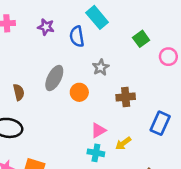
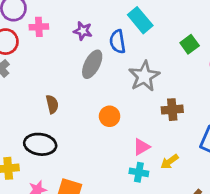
gray star: (101, 67) -> (144, 76), size x1.6
gray ellipse: (54, 78) -> (92, 64), moved
orange circle: (79, 92) -> (110, 116), moved

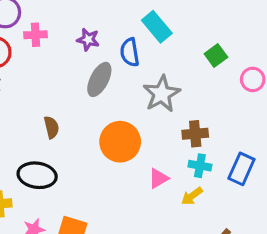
orange circle: (110, 116) -> (120, 142), size x1.6
cyan cross: (139, 172) -> (200, 166), moved

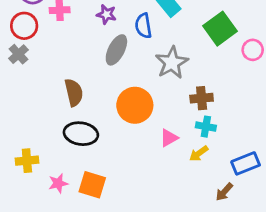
green square: (216, 55) -> (220, 29), size x1.6
brown semicircle: (51, 127) -> (74, 92), size x1.4
blue rectangle: (241, 169) -> (246, 163), moved, turned 44
black ellipse: (37, 175) -> (81, 134), moved

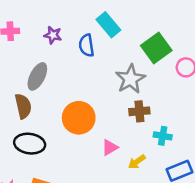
gray ellipse: (116, 50) -> (37, 76), moved
gray star: (172, 63) -> (130, 79), moved
cyan cross: (206, 127) -> (163, 136), moved

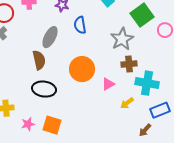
blue semicircle: (86, 45) -> (80, 25), moved
cyan cross: (163, 136) -> (147, 83), size x1.6
pink triangle: (110, 147) -> (108, 84), moved

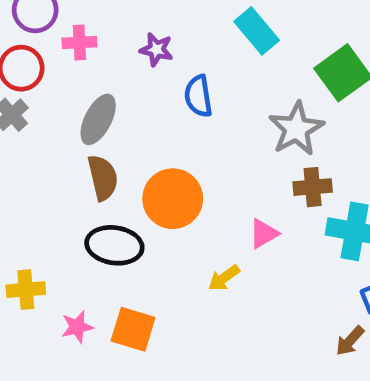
gray ellipse: (50, 37) -> (98, 119), moved
orange circle: (82, 69) -> (173, 199), moved
yellow arrow: (127, 103) -> (224, 278), moved

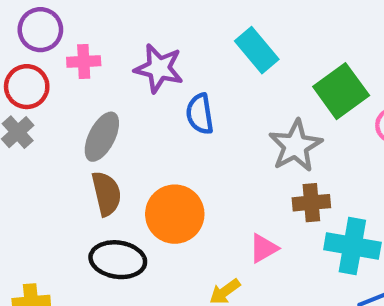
purple star: (156, 49) -> (159, 68), size x1.5

